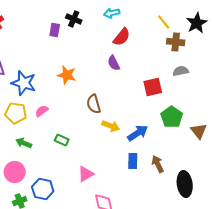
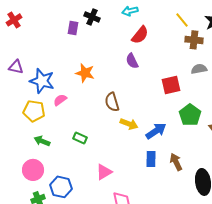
pink semicircle: (42, 111) -> (60, 100), moved

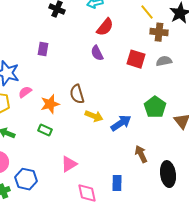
purple rectangle: (73, 28) -> (43, 49), moved
orange star: (85, 73) -> (50, 104), moved, turned -30
red square: (171, 85) -> (136, 59), moved, turned 30
blue rectangle: (151, 159) -> (117, 183), moved

